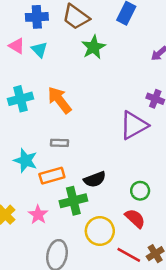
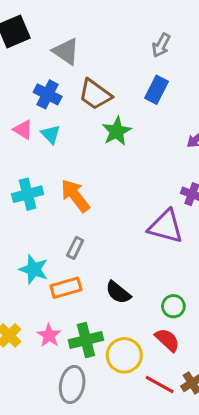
blue cross: (37, 17) -> (48, 94), turned 30
purple triangle: (134, 125) -> (166, 226), turned 44
gray rectangle: (60, 143) -> (75, 248), turned -66
black semicircle: (95, 179) -> (118, 292), turned 60
green cross: (73, 201) -> (86, 340), moved

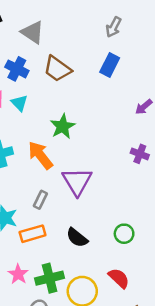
green star: (117, 131) -> (63, 126), moved
purple triangle: (166, 226) -> (77, 181), moved, turned 44
green circle: (173, 306) -> (124, 234), moved

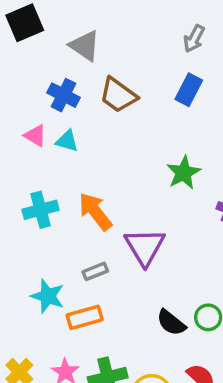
cyan triangle: (19, 103) -> (67, 141), turned -30
green star: (63, 126) -> (183, 173), moved
gray rectangle: (40, 200) -> (95, 271), turned 42
black semicircle: (77, 238) -> (171, 323), moved

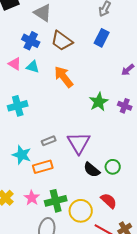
green star: (183, 173) -> (99, 102), moved
orange arrow: (95, 211) -> (64, 77), moved
purple triangle: (145, 247) -> (79, 143), moved

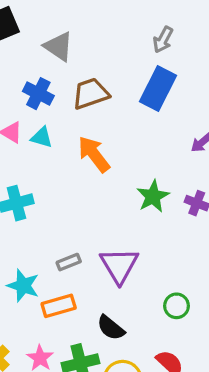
blue rectangle: (102, 38) -> (158, 89), size x1.4
brown trapezoid: (62, 41) -> (91, 94), turned 125
black semicircle: (92, 170) -> (111, 328), moved

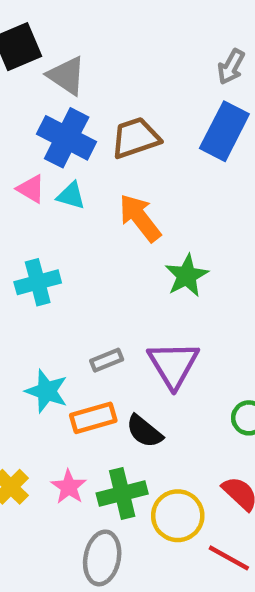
gray triangle: (59, 46) -> (67, 76), moved
blue cross: (38, 94) -> (67, 138), size x1.4
green star: (153, 196) -> (187, 276), moved
black semicircle: (111, 328) -> (144, 431), moved

